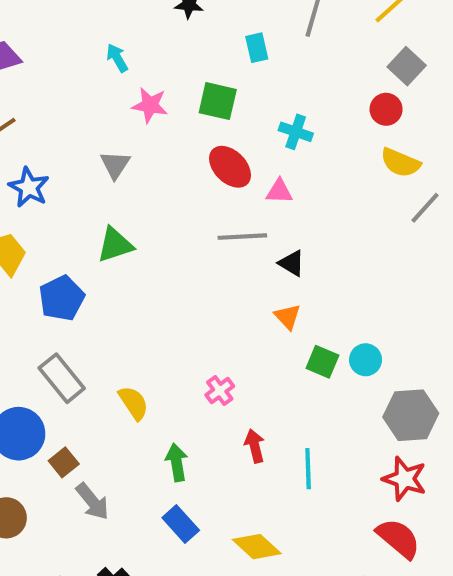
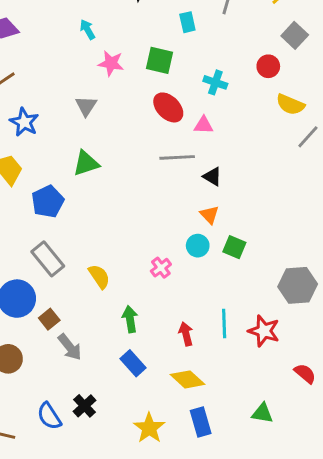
red circle: (386, 109) -> (268, 66), moved
cyan circle: (366, 360) -> (198, 246), moved
red arrow: (255, 446) -> (186, 334), moved
red star: (405, 479) -> (264, 331), moved
red semicircle: (398, 538) -> (305, 374), moved, size x0.7

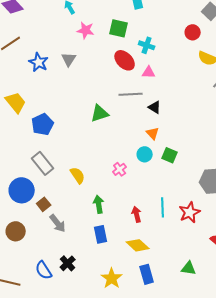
cyan cross: (215, 82) -> (147, 45), moved
blue star: (24, 122) -> (39, 62), moved
green triangle: (86, 163) -> (100, 113), moved
red star: (264, 331) -> (190, 212), turned 30
blue rectangle: (133, 363) -> (101, 234), turned 30

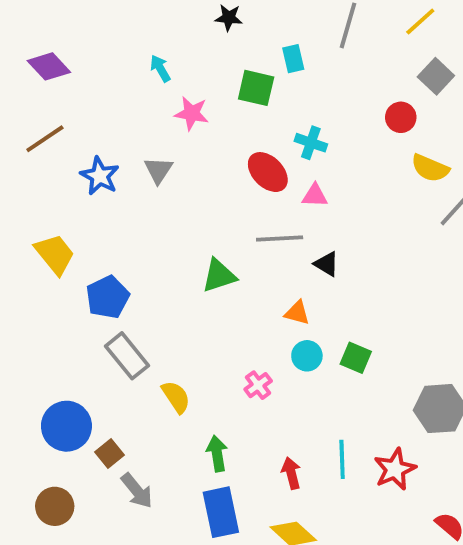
green square: (119, 28) -> (256, 88), moved
orange triangle: (153, 133) -> (297, 313), moved, turned -32
gray rectangle: (43, 163) -> (127, 356), moved
blue rectangle: (101, 234) -> (221, 512), size x1.4

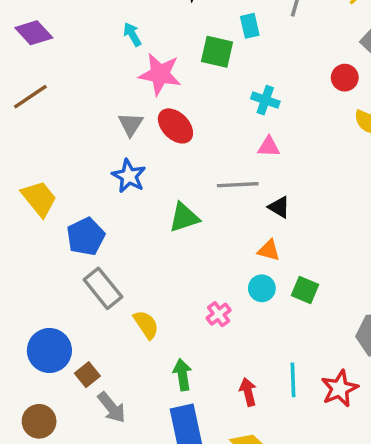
pink star: (192, 113) -> (160, 74), size x1.4
red ellipse: (268, 172) -> (175, 126), moved
blue star: (100, 176) -> (129, 176), moved
orange triangle: (297, 313) -> (269, 250), moved

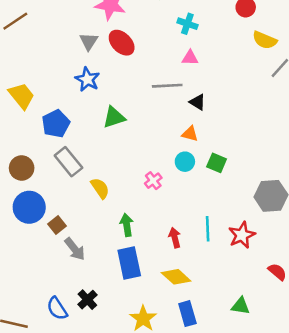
green triangle: (184, 217) -> (114, 117), moved
brown circle: (39, 421) -> (22, 168), moved

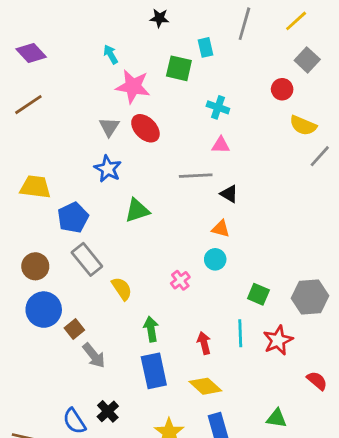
yellow trapezoid: (22, 96) -> (35, 187), turned -44
green square: (217, 163) -> (258, 294), moved

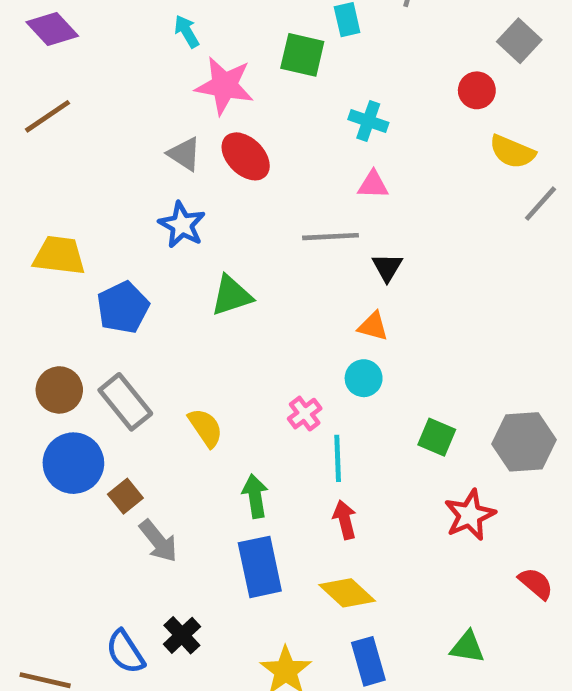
gray triangle: (109, 127) -> (184, 154), turned -30
black triangle: (229, 194) -> (387, 267), turned 30
gray rectangle: (87, 259) -> (125, 402), moved
cyan line: (240, 333) -> (338, 458), moved

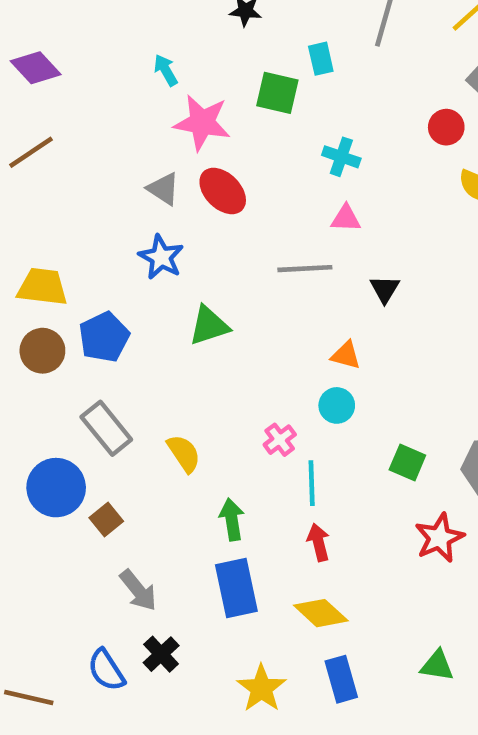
black triangle: (387, 267) -> (385, 289), moved
brown circle: (59, 390) -> (42, 351), moved
gray arrow: (158, 541) -> (138, 590), moved

